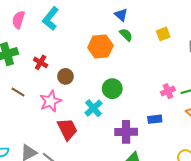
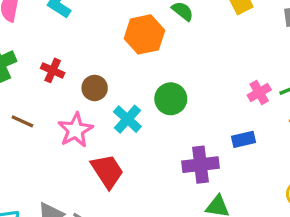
cyan cross: (93, 108) -> (127, 119), moved

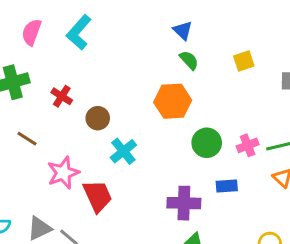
orange hexagon: (144, 34) -> (173, 101), moved
green circle: (171, 99) -> (207, 143), moved
pink star: (75, 130) -> (63, 173), moved

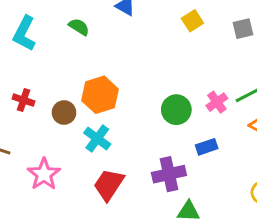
green semicircle: (189, 60) -> (79, 27), moved
orange hexagon: (173, 101) -> (100, 95), moved
red trapezoid: (98, 196) -> (109, 185), moved, turned -108

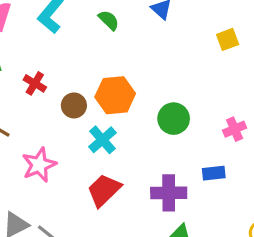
green circle: (176, 110) -> (174, 119), moved

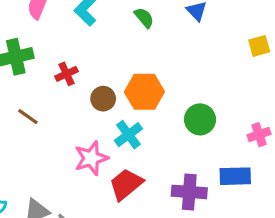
red cross: (35, 83) -> (66, 74), turned 30
pink star: (39, 165) -> (91, 158), moved
blue rectangle: (214, 173) -> (235, 176), size x1.4

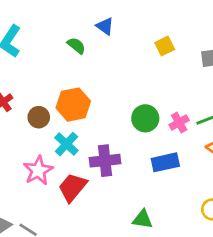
green semicircle: (144, 18) -> (76, 46), moved
green circle: (200, 119) -> (145, 118), moved
purple cross: (189, 192) -> (105, 161), moved

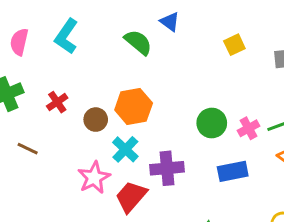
green semicircle: (76, 46) -> (138, 42), size x1.4

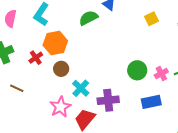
green semicircle: (138, 42) -> (88, 18), turned -66
orange hexagon: (134, 106) -> (55, 43), moved

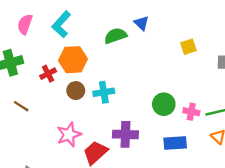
pink cross: (161, 74) -> (191, 112), turned 32
cyan cross: (81, 88) -> (104, 92), moved, turned 30

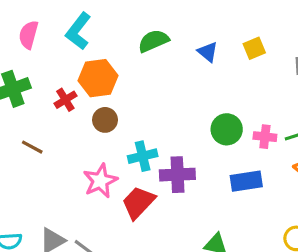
blue triangle: (141, 23) -> (208, 52), moved
cyan cross: (104, 92) -> (143, 156), moved

